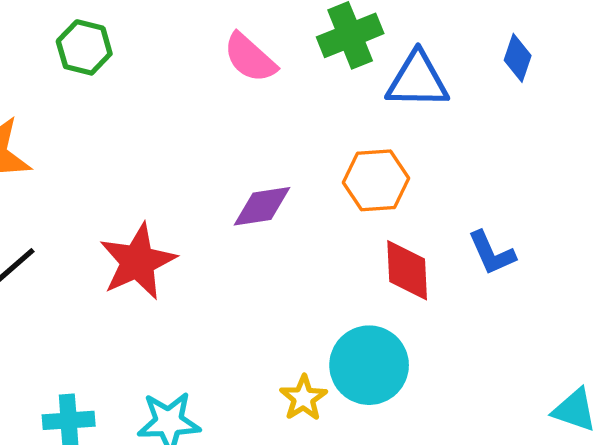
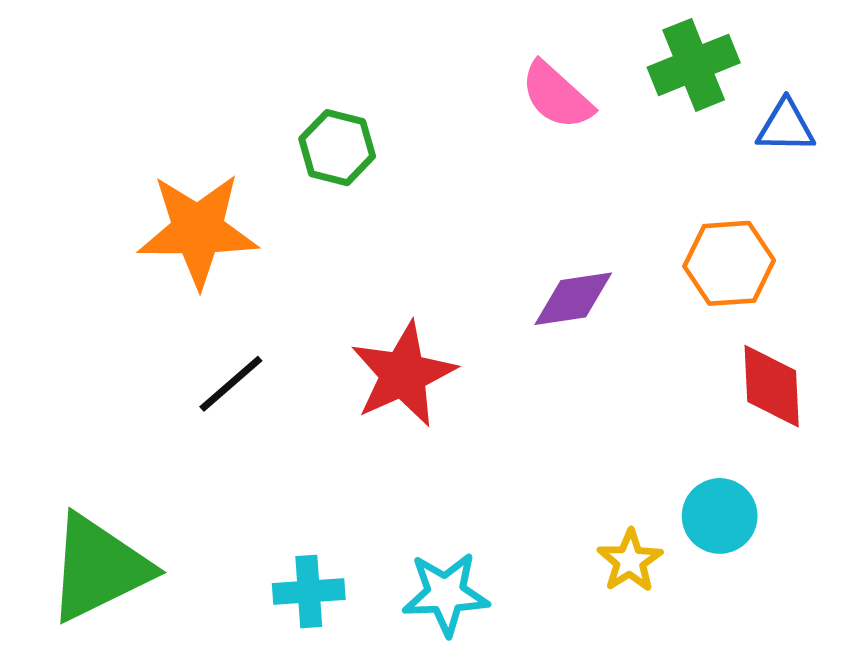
green hexagon: (84, 47) -> (337, 148), moved
blue triangle: (417, 80) -> (786, 126), size x0.7
cyan circle: (369, 365) -> (720, 516), size x0.7

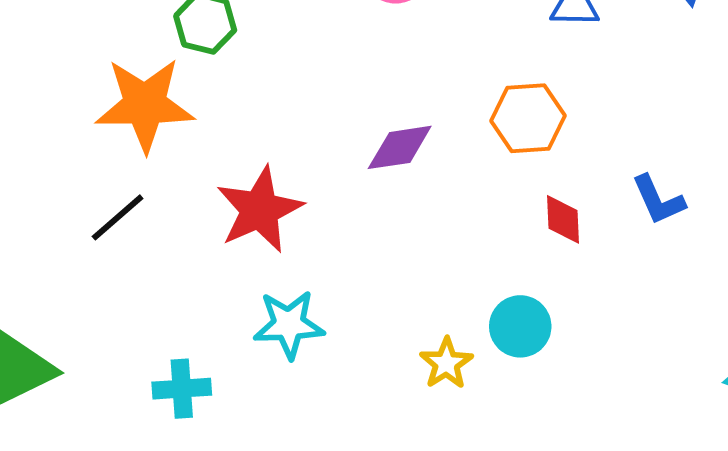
orange star: (198, 230) -> (145, 105), moved
red diamond: (772, 386) -> (563, 219), size x0.7
cyan star: (446, 594) -> (289, 324), moved

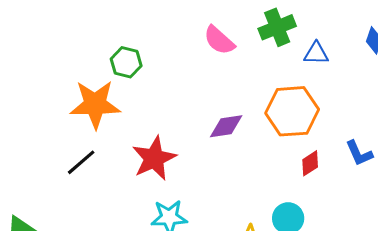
orange hexagon: (528, 118) -> (292, 111), size x1.4
red diamond: (563, 219) -> (310, 163), turned 60

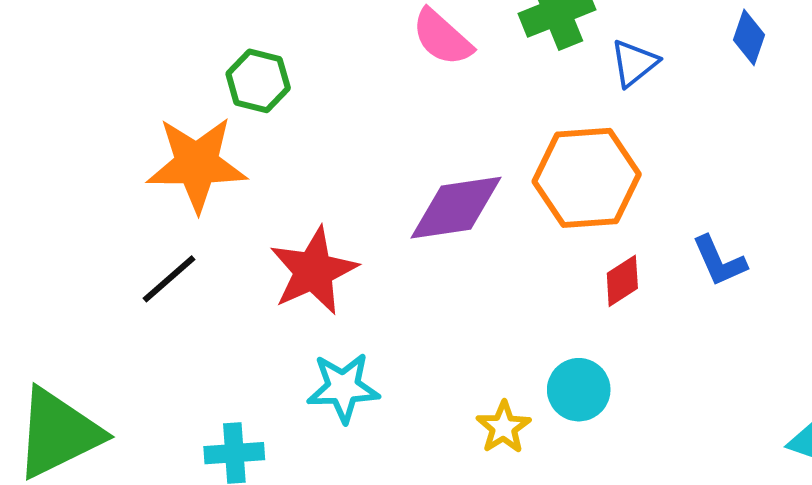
blue triangle: (316, 53) -> (634, 63), turned -40
purple diamond: (226, 126) -> (456, 208), size x1.4

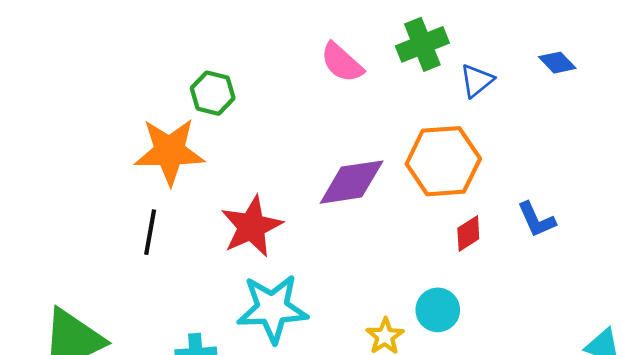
blue diamond: (749, 37) -> (557, 63), turned -63
black line: (169, 279) -> (150, 232), turned -39
cyan star: (343, 388) -> (272, 309), size x1.4

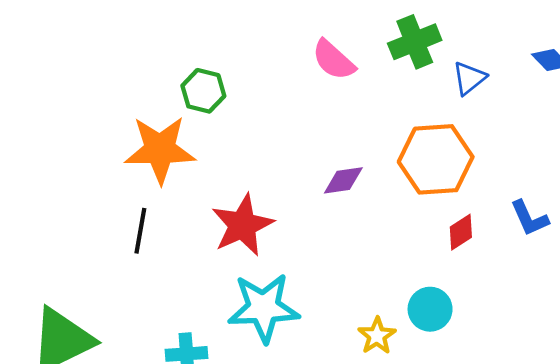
purple diamond: (352, 182) -> (343, 180), size x0.6

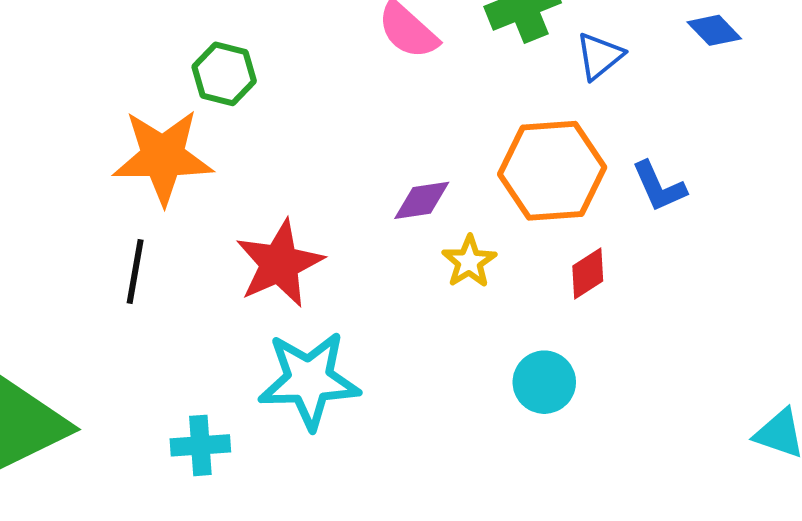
blue L-shape: (529, 218) -> (659, 186), moved
yellow star: (377, 336) -> (469, 262), moved

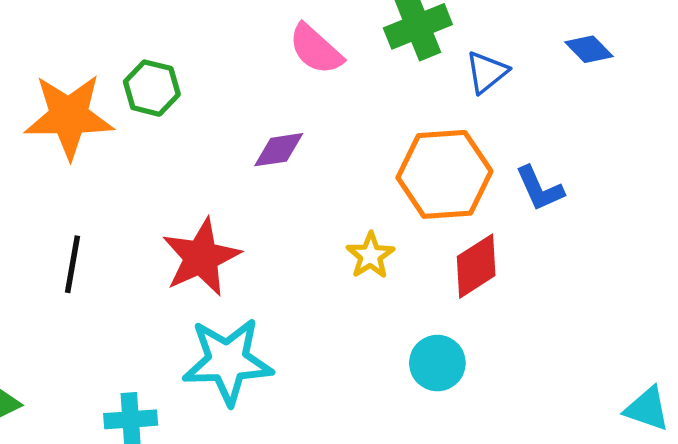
orange star: (163, 157) -> (69, 116), moved
purple diamond: (422, 200) -> (279, 150), moved
red diamond: (588, 273) -> (476, 266), size x1.4

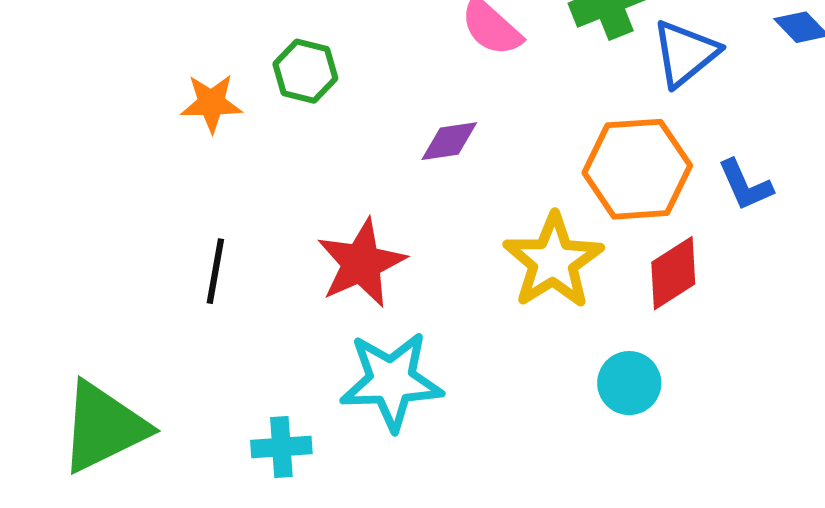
blue triangle: (487, 72) -> (685, 53), size x1.4
orange star: (69, 116) -> (211, 103), size x0.6
yellow star: (370, 255) -> (553, 261), size x1.8

